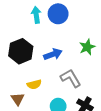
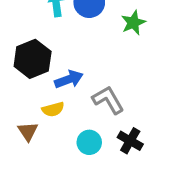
green star: (87, 47) -> (133, 23), moved
blue arrow: (53, 54) -> (69, 79), moved

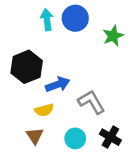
brown triangle: (28, 131) -> (35, 136), moved

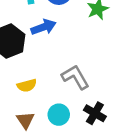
blue arrow: (58, 84) -> (43, 27), moved
brown triangle: (35, 136) -> (25, 120), moved

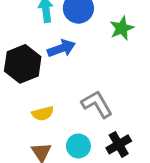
black cross: (95, 113) -> (119, 144), turned 30

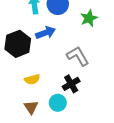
gray L-shape: (97, 104) -> (78, 56), moved
black cross: (119, 144) -> (71, 84), moved

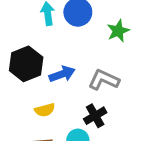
blue arrow: (46, 33) -> (62, 74), moved
gray L-shape: (78, 56) -> (104, 80), turned -35

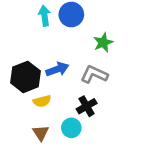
green star: (118, 31) -> (103, 43), moved
black hexagon: (26, 64) -> (25, 77), moved

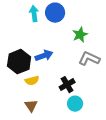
gray L-shape: (94, 74) -> (89, 59), moved
cyan circle: (71, 128) -> (75, 104), moved

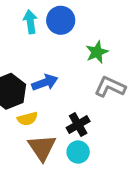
cyan circle: (75, 104) -> (78, 152), moved
brown triangle: (31, 106) -> (42, 148), moved, size x1.5

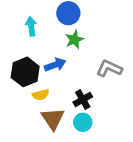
cyan arrow: (30, 22) -> (31, 26), moved
green star: (97, 52) -> (74, 40), moved

